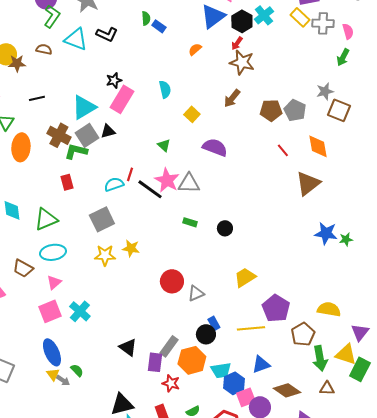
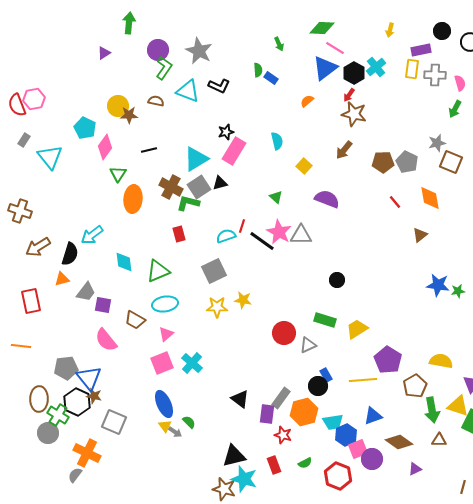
yellow rectangle: (300, 17) -> (412, 69), turned 54
brown triangle: (308, 183) -> (420, 235), size x0.6
green rectangle: (190, 222) -> (325, 320), moved, size x1.5

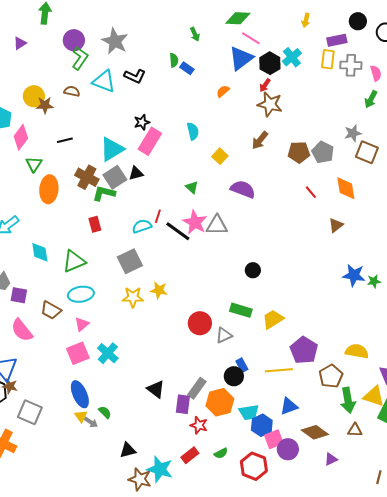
black triangle: (234, 456) -> (128, 450), moved, size x0.7
red rectangle: (274, 465) -> (190, 455), turned 72

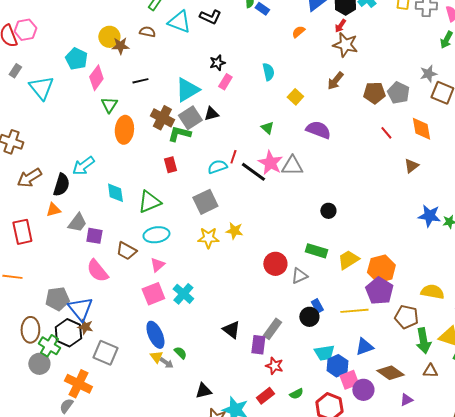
pink rectangle: (150, 141) -> (225, 82), size x0.6
brown pentagon: (331, 376) -> (406, 317), turned -30
orange hexagon: (220, 402) -> (381, 269), moved

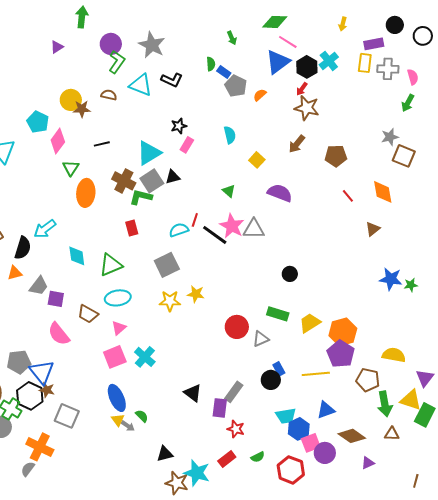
gray pentagon: (398, 93) -> (236, 86), moved

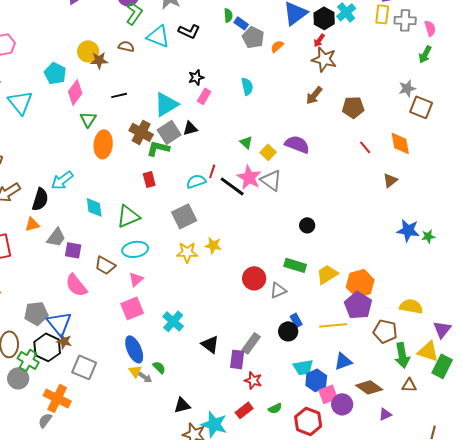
yellow square: (257, 160) -> (268, 152), moved
gray triangle: (254, 229) -> (271, 180), turned 35
cyan cross: (145, 357) -> (173, 321), moved

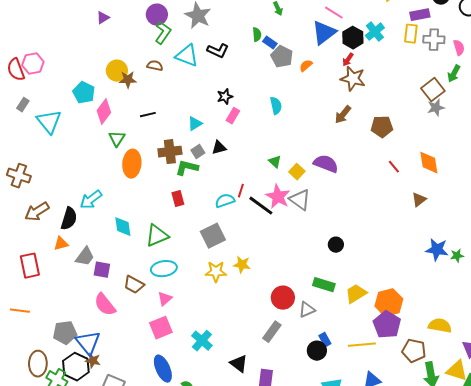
cyan triangle: (166, 104) -> (195, 124), size x0.6
brown square: (421, 107) -> (433, 90), moved, turned 30
brown cross: (141, 132) -> (170, 152), turned -35
gray square: (169, 132) -> (198, 152), size x0.6
gray rectangle: (251, 343) -> (272, 332), moved

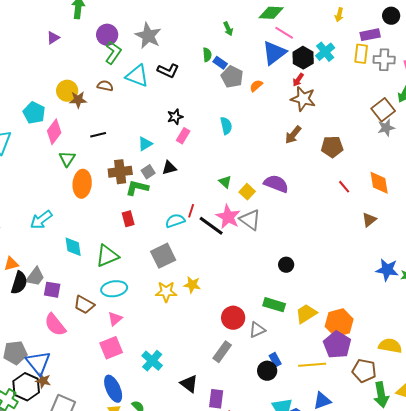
black semicircle: (69, 219) -> (19, 283), moved

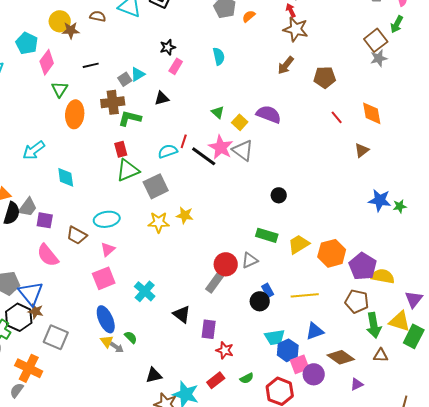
red arrow: (298, 80) -> (291, 10), turned 120
gray square: (148, 172) -> (125, 79), moved
green triangle: (107, 256) -> (128, 170), moved
red circle: (233, 318) -> (226, 264), moved
purple pentagon: (337, 345) -> (363, 266), moved

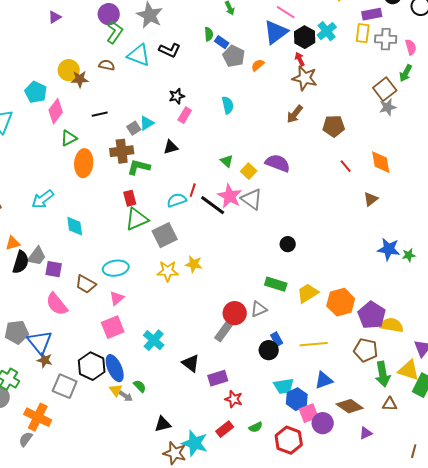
green triangle: (60, 89) -> (69, 138), turned 30
black hexagon: (19, 317) -> (92, 366), moved
purple rectangle: (209, 329) -> (218, 378), turned 66

